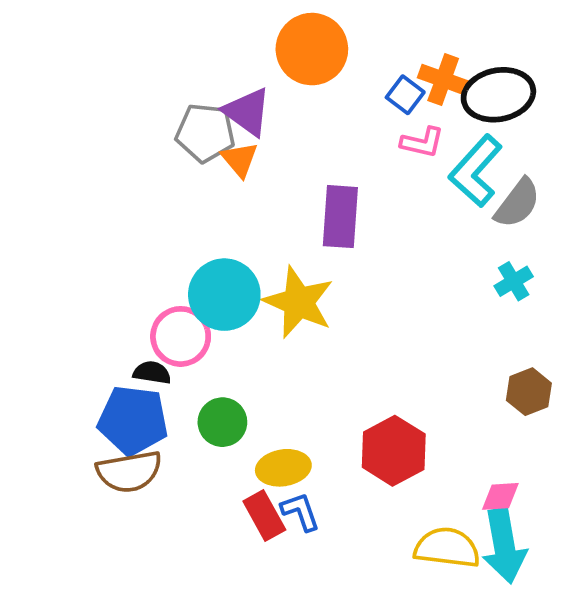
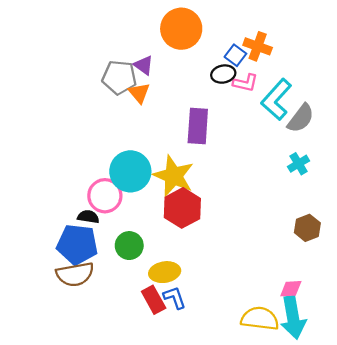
black ellipse: (498, 95) -> (223, 74), moved, size x0.6
purple triangle: (247, 112) -> (144, 65), size x0.7
red hexagon: (394, 451) -> (182, 208), moved

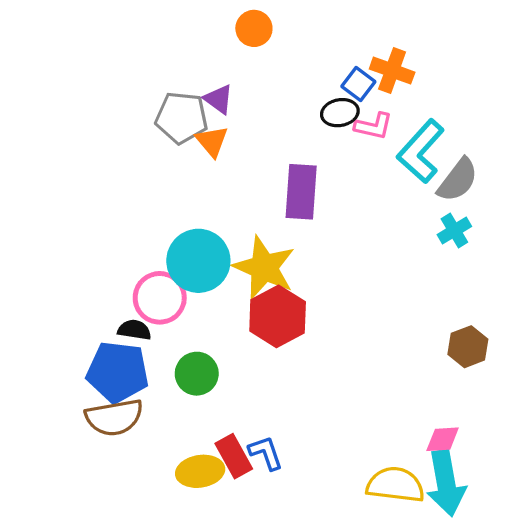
orange circle: (181, 29) -> (254, 28), moved, size x0.6
cyan cross: (299, 164) -> (454, 231), moved
yellow ellipse: (165, 272) -> (200, 471), moved

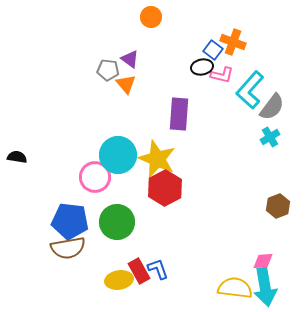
gray pentagon: (182, 118) -> (108, 70), size x0.7
black semicircle: (134, 330) -> (17, 157), moved
green circle: (197, 374) -> (117, 222), size x1.4

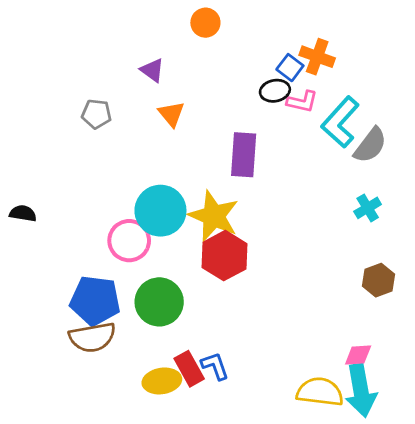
purple triangle: (130, 59) -> (152, 70), moved
gray pentagon: (108, 70) -> (96, 114), moved
cyan cross: (270, 137) -> (368, 208), moved

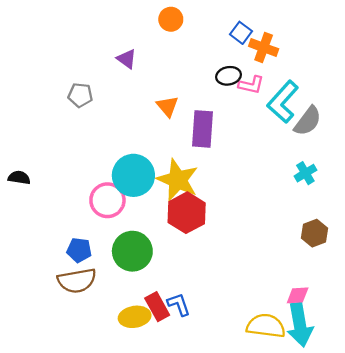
blue square: (290, 68) -> (241, 33), moved
orange triangle: (171, 114) -> (167, 106), moved
blue pentagon: (95, 301) -> (79, 250), size x0.6

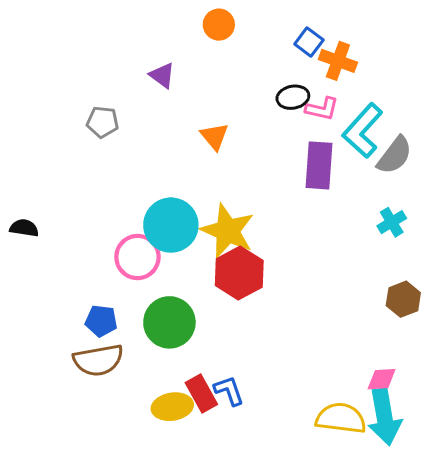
purple rectangle: (202, 129) -> (319, 165), moved

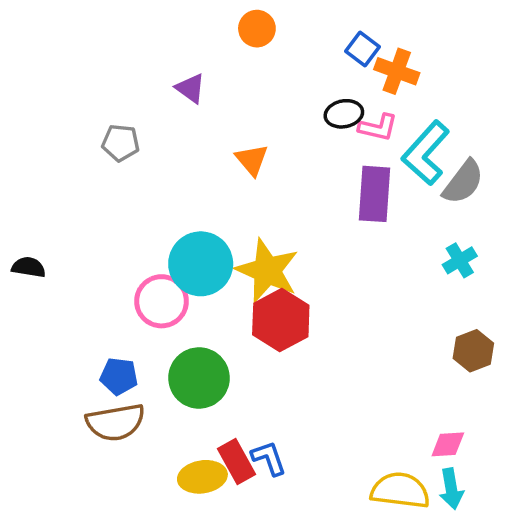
cyan arrow: (384, 417) -> (451, 489), size x0.6

